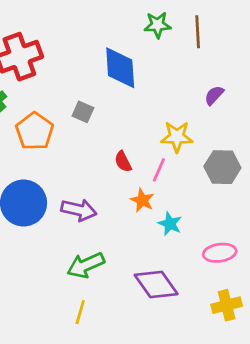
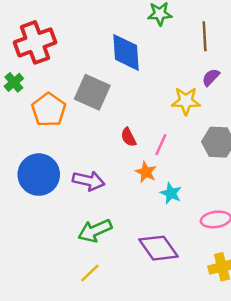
brown line: (198, 32) -> (205, 36), moved
gray square: (83, 112) -> (92, 92), size x1.8
yellow star: (177, 137) -> (186, 101), moved
yellow line: (80, 312) -> (90, 273), turned 30

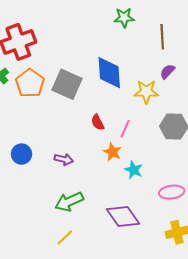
blue diamond: (126, 52) -> (109, 73), moved
orange pentagon: (49, 110) -> (30, 83), moved
blue circle: (39, 175) -> (21, 154), size x0.6
purple arrow: (89, 181) -> (64, 159), size x0.7

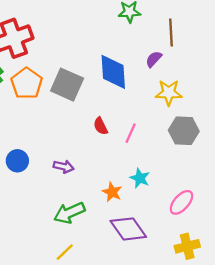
purple semicircle: (167, 72) -> (154, 59), moved
yellow star: (146, 92) -> (169, 93), moved
orange star: (112, 152) -> (112, 192), moved
pink ellipse: (172, 192) -> (181, 202), turned -40

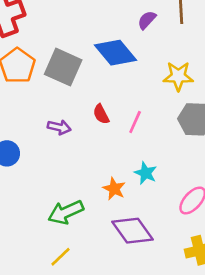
purple semicircle: (154, 59) -> (147, 20), moved
blue diamond: (113, 72) -> (115, 53), turned -36
purple arrow: (64, 167) -> (59, 127), moved

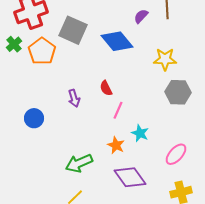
gray square: (63, 67) -> (73, 30), moved
pink line: (135, 122) -> (118, 110), moved
purple arrow: (59, 127) -> (74, 98), turned 60

